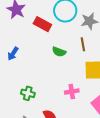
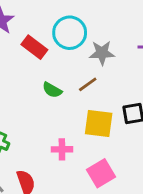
brown line: (83, 44) -> (88, 84), turned 56

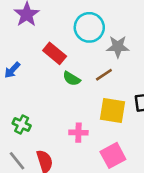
red rectangle: (34, 47) -> (55, 53), moved

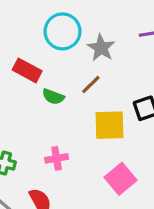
gray star: (118, 47) -> (101, 48), turned -30
pink cross: (78, 133) -> (57, 158), moved

